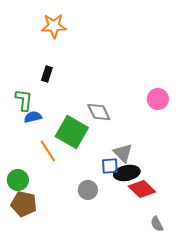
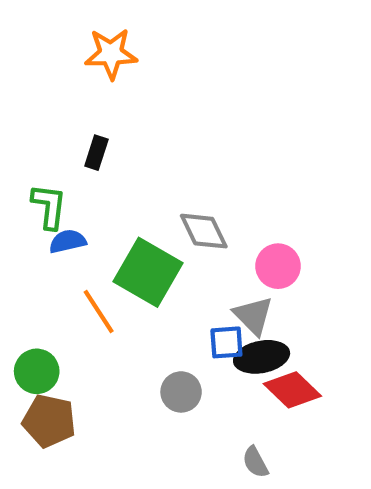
pink circle: (158, 99) -> (278, 266), moved
gray semicircle: (157, 224) -> (255, 462), moved

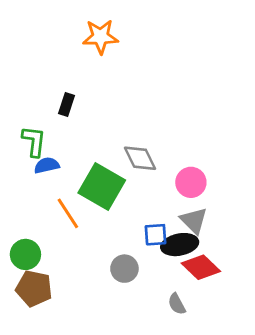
orange star: (111, 54) -> (100, 37), moved
gray triangle: (253, 316) -> (194, 221), moved
gray semicircle: (255, 462) -> (177, 304), moved

